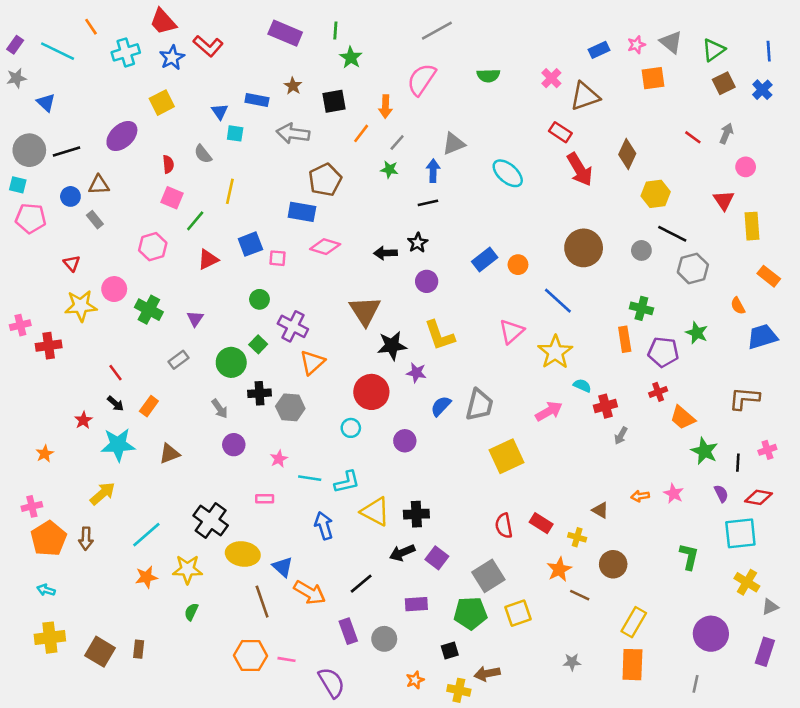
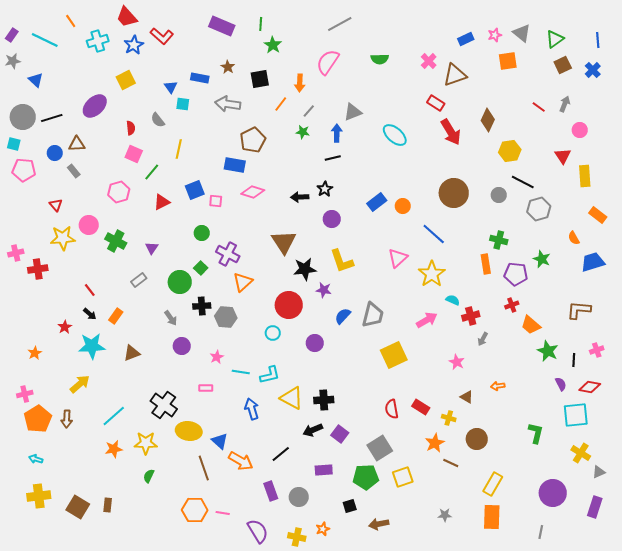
pink star: (674, 494) -> (457, 362), moved
yellow cross: (459, 690) -> (297, 537), moved

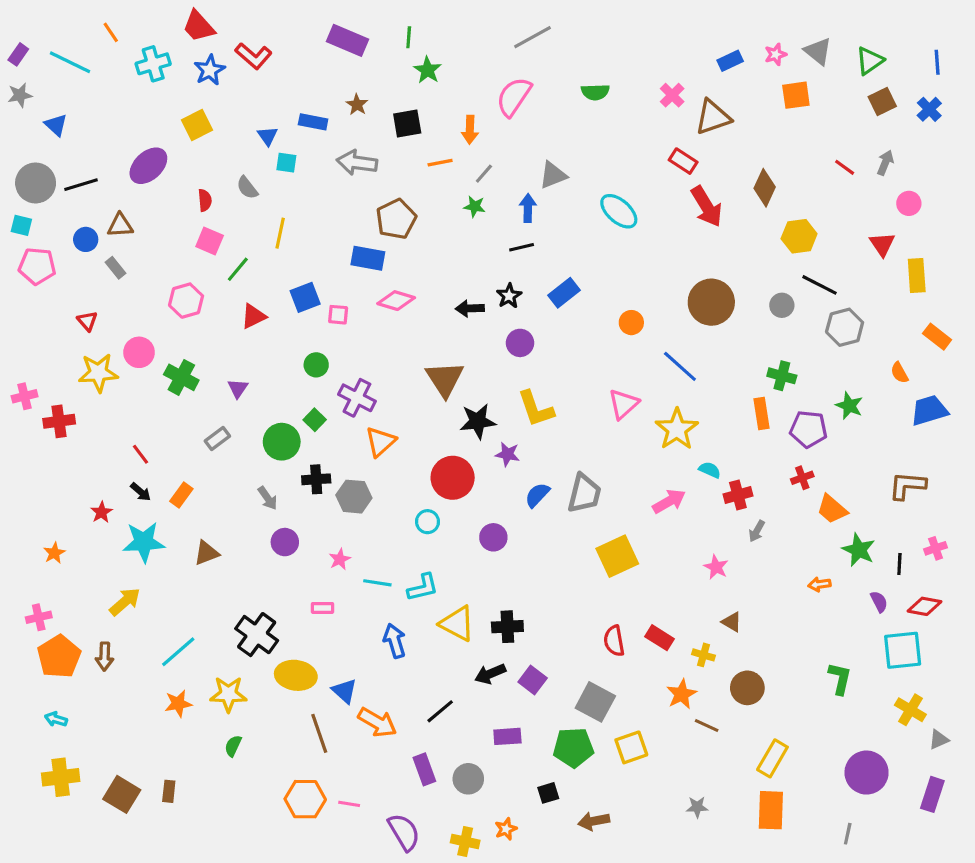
orange line: (281, 104) -> (440, 163), turned 42
blue rectangle: (377, 202) -> (564, 293), moved
orange arrow: (498, 386) -> (819, 584), moved
gray square: (380, 448) -> (595, 702), turned -30

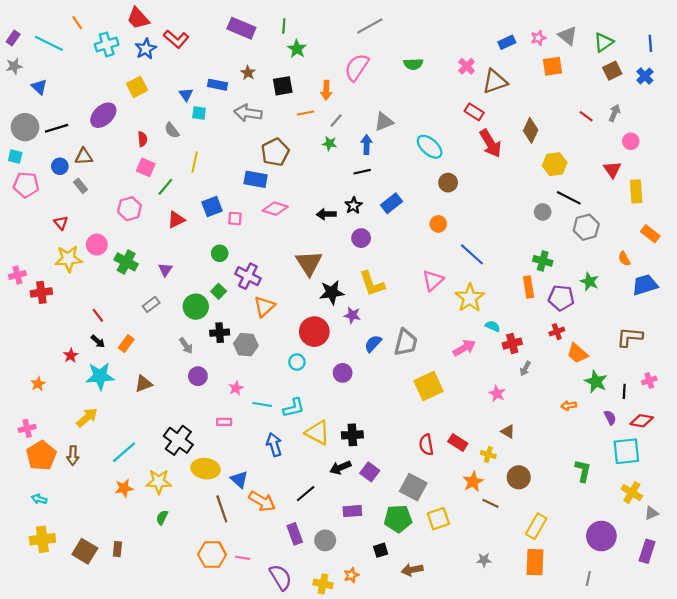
brown circle: (711, 302) -> (448, 183), moved, size x0.6

